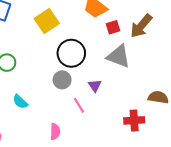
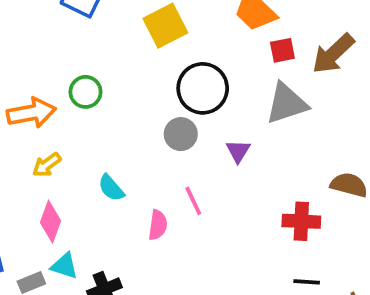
gray triangle: (119, 56) -> (287, 103), turned -45
cyan semicircle: (20, 102) -> (111, 188), moved
pink line: (79, 105) -> (193, 201), moved

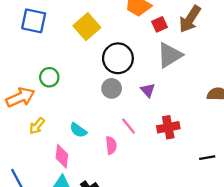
red cross: (301, 221) -> (168, 127), moved
pink diamond: (51, 222) -> (62, 156), moved

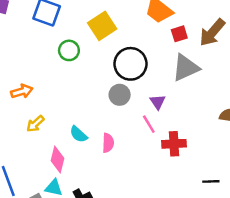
green circle: (49, 77) -> (69, 50), moved
orange arrow: (20, 97) -> (22, 91), size x0.7
pink line: (129, 126) -> (149, 124), moved
pink semicircle: (111, 145) -> (108, 143), moved

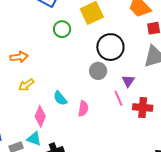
red cross: (174, 144) -> (143, 108), moved

